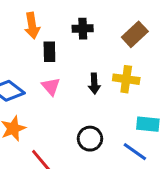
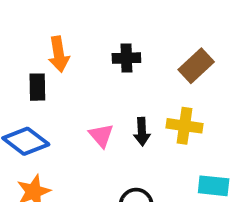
black rectangle: (49, 52) -> (37, 87), moved
pink triangle: (51, 86) -> (101, 135), moved

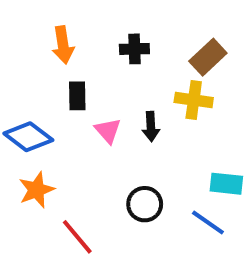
black rectangle: (37, 87) -> (77, 96), moved
yellow cross: (185, 126) -> (194, 100), moved

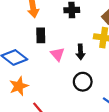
black circle: (145, 204) -> (83, 82), moved

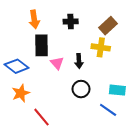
black rectangle: (41, 35) -> (42, 45), size x1.5

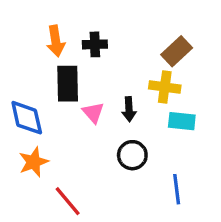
black cross: (71, 21) -> (95, 44), moved
blue diamond: (17, 66) -> (27, 118), turned 40
cyan rectangle: (117, 90) -> (182, 121), moved
blue line: (108, 110) -> (177, 189), turned 48

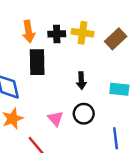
yellow cross: (165, 87) -> (82, 33), moved
pink triangle: (93, 113) -> (56, 119), moved

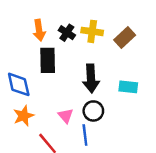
black cross: (57, 34) -> (67, 33), turned 35
black arrow: (81, 81) -> (91, 78), size x1.6
blue line: (116, 138) -> (85, 135), moved

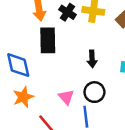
black arrow: (91, 78) -> (92, 59), size x0.6

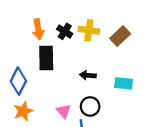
black arrow: (92, 59) -> (88, 75), turned 98
blue diamond: (18, 65) -> (18, 81), turned 40

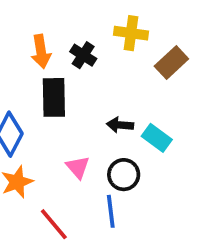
yellow cross: (89, 30) -> (131, 33), moved
cyan rectangle: (124, 83) -> (157, 138), moved, turned 30
pink triangle: (64, 111) -> (78, 167), moved

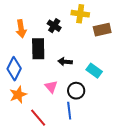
orange arrow: (41, 51) -> (21, 29), moved
brown rectangle: (171, 62) -> (102, 30), turned 30
black arrow: (120, 125) -> (65, 62), moved

